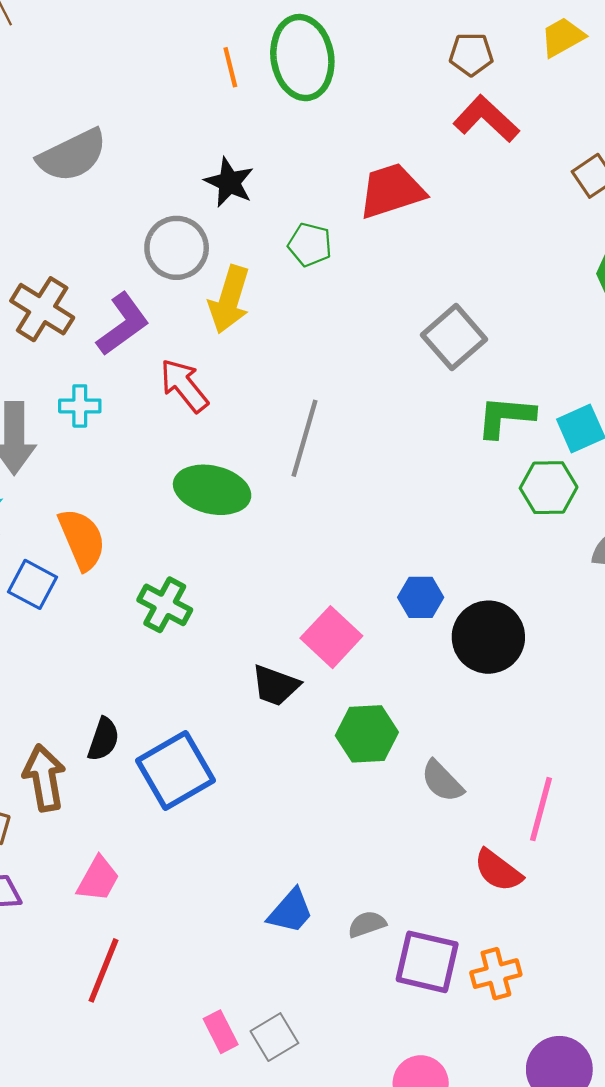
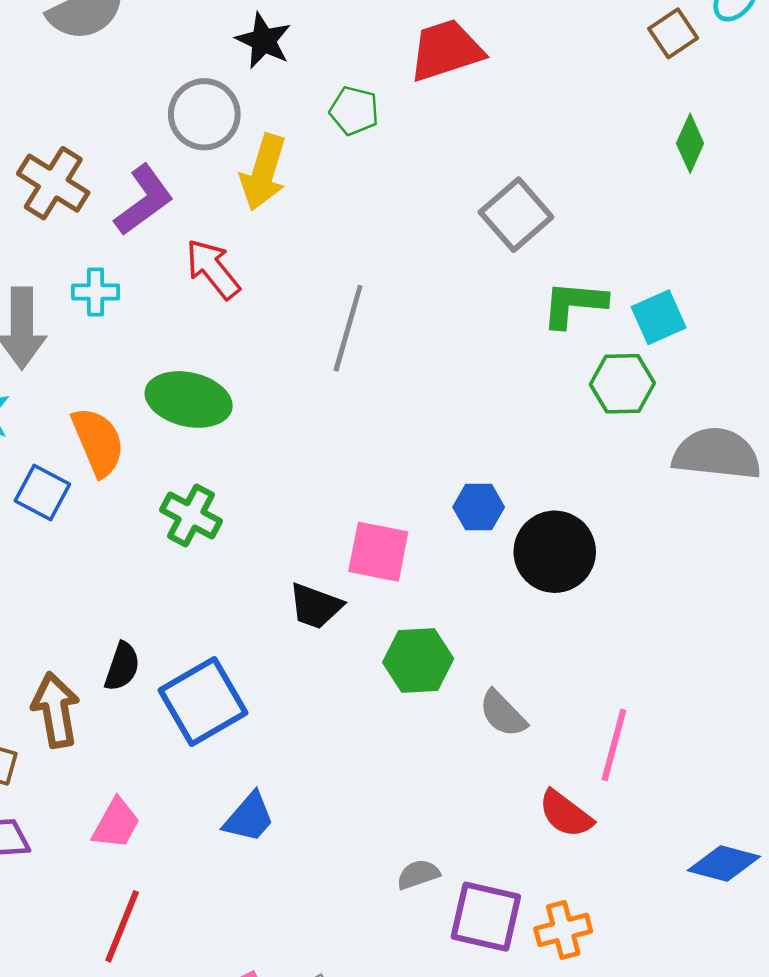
green ellipse: (212, 490) -> (189, 399), moved
pink square: (331, 637) -> (378, 552), turned -32
blue trapezoid: (291, 911) -> (249, 818), moved

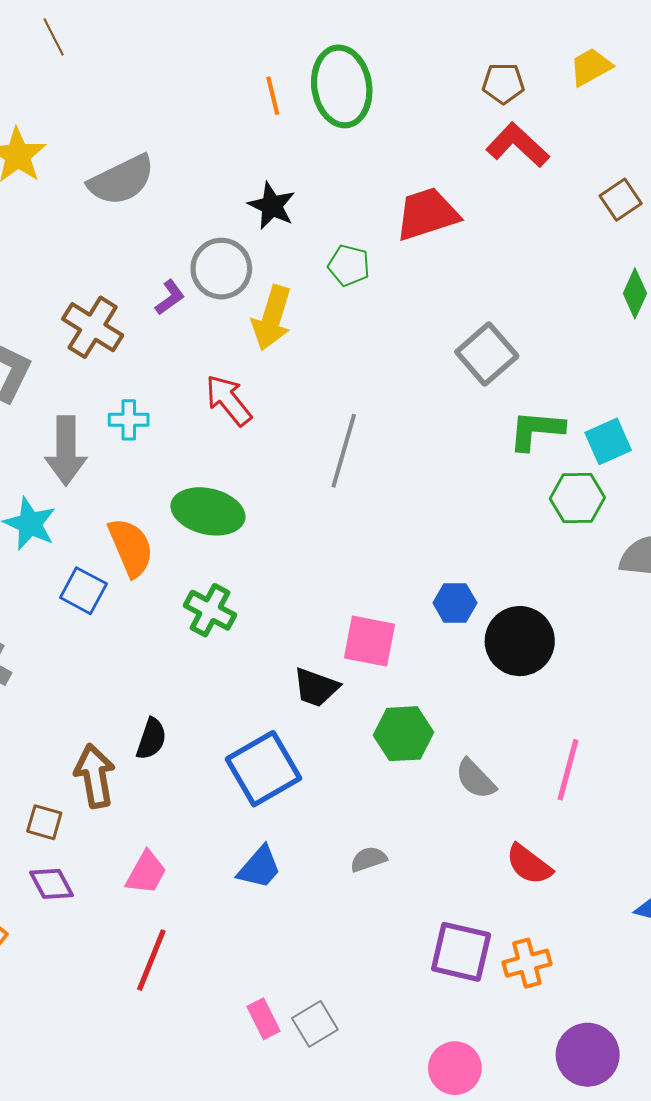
purple L-shape: (144, 200) -> (170, 297), moved, size x0.6
blue square: (203, 702) -> (264, 769), moved
pink line: (614, 745) -> (568, 770), moved
gray semicircle: (418, 874) -> (368, 859), moved

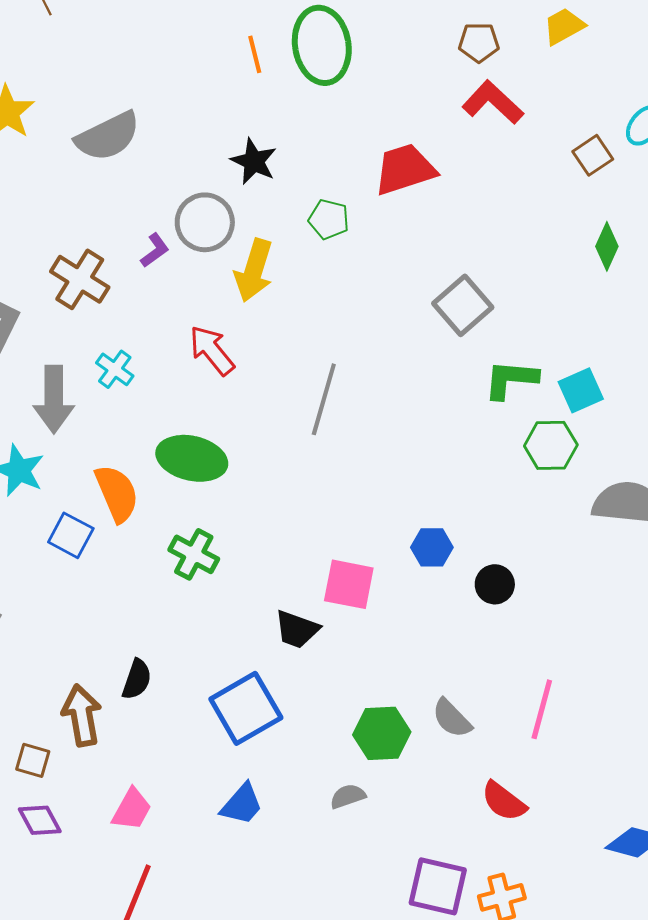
cyan cross: (129, 420) -> (115, 369), turned 36
black circle: (520, 641) -> (495, 584), size x0.6
green hexagon: (403, 734) -> (382, 733), moved

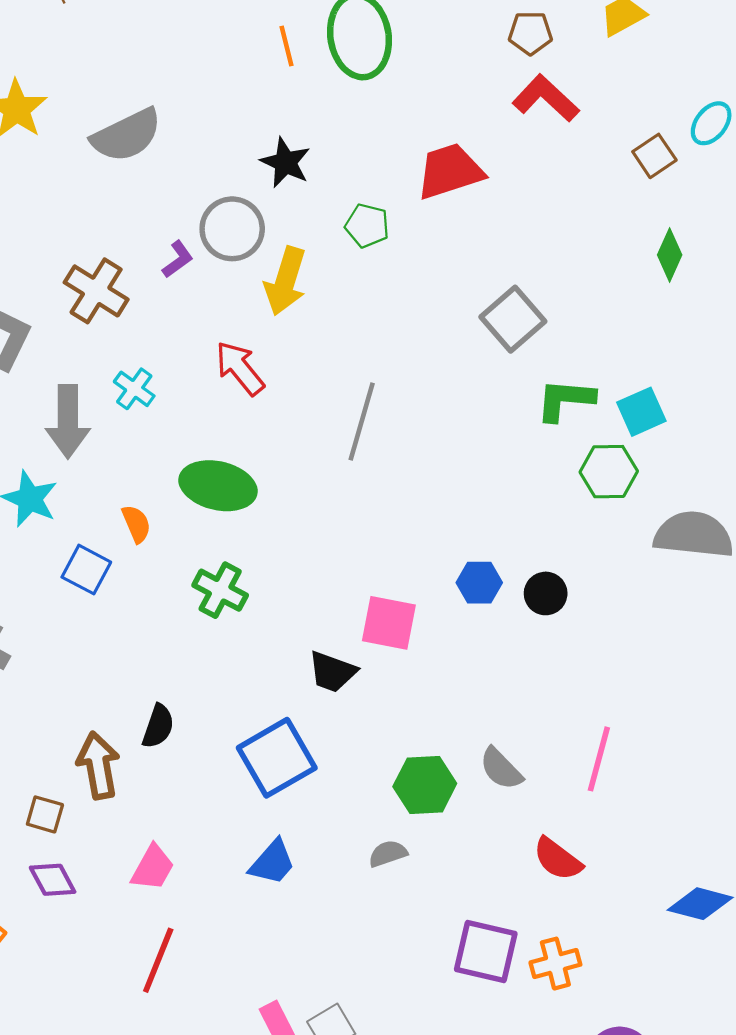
orange semicircle: (117, 493) -> (136, 524), size x0.6
black circle: (495, 584) -> (546, 593), moved

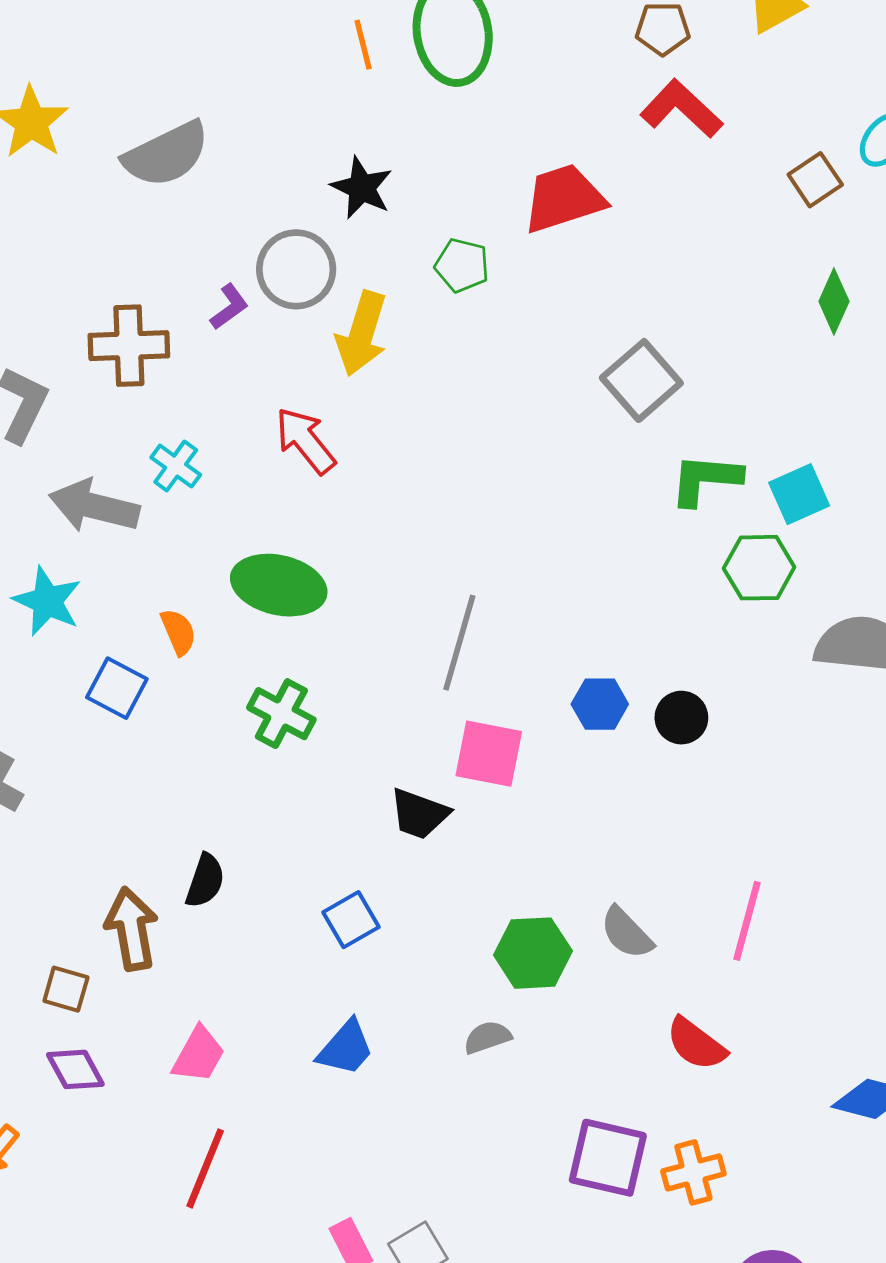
brown cross: (96, 291) -> (129, 346), turned -34
gray arrow: (68, 422) -> (94, 506), turned 104
gray line: (362, 422) -> (459, 643), moved
blue square: (277, 758) -> (351, 920), size x0.6

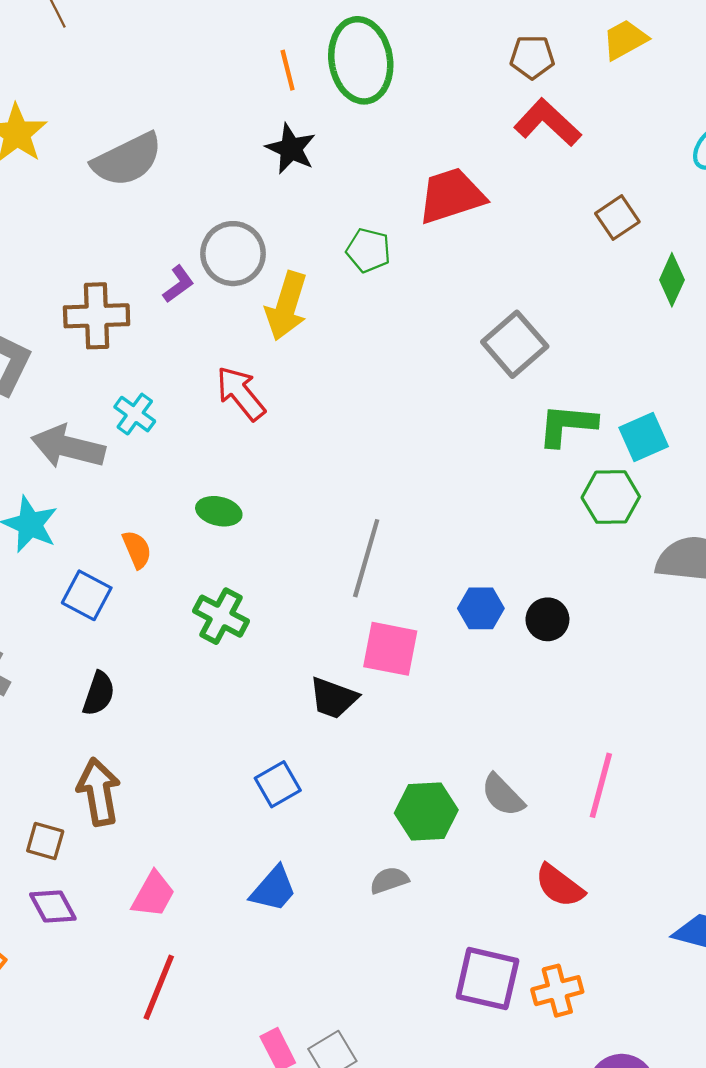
brown square: (815, 180) -> (617, 218), moved
black star: (362, 188) -> (291, 149), moved
green ellipse: (279, 585) -> (219, 511), size x0.6
black semicircle: (205, 881) -> (99, 694), moved

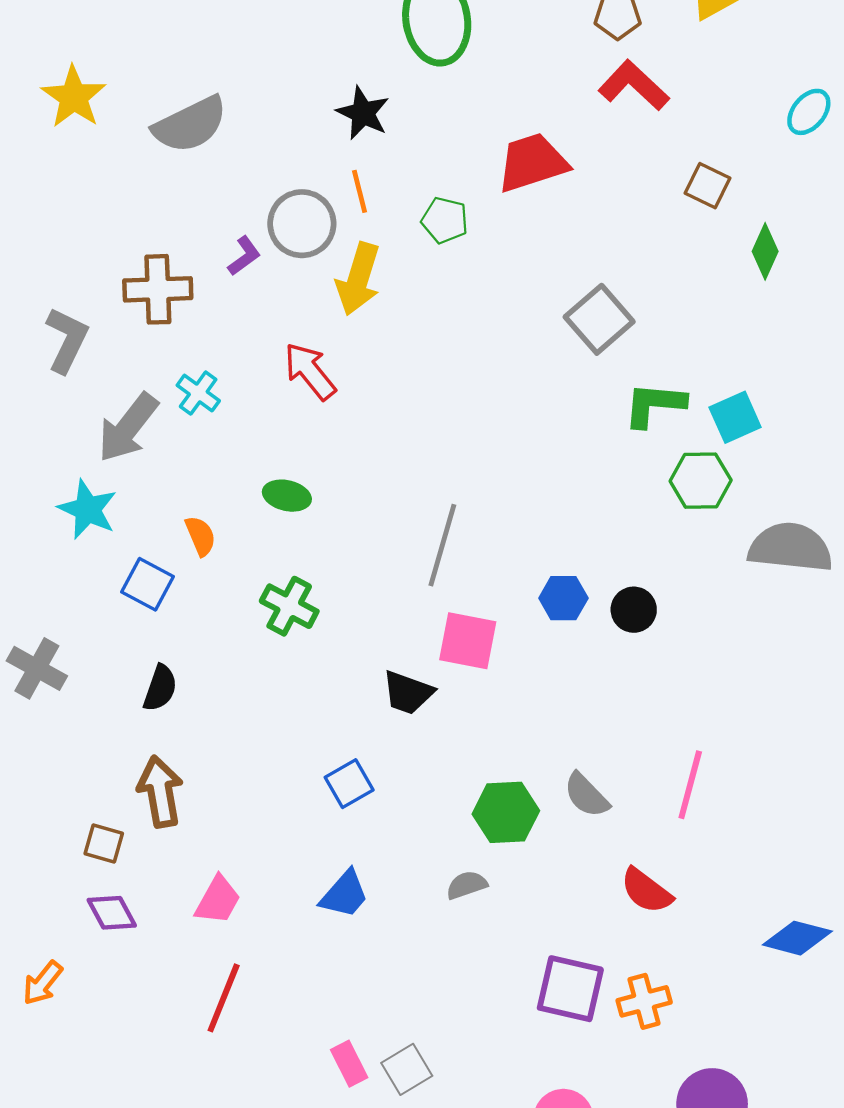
orange line: (288, 70) -> (359, 191), moved
brown square: (617, 218) -> (707, 186), turned -30
gray arrow: (68, 447) -> (128, 428), turned -66

